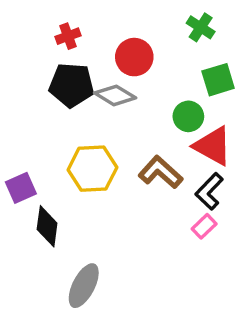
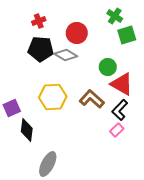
green square: (218, 80) -> (127, 35), moved

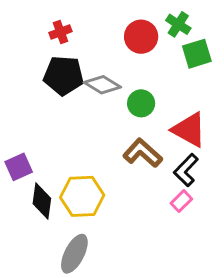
red circle: (77, 33) -> (141, 37), moved
green circle: (108, 67) -> (141, 103), moved
yellow hexagon: (53, 97) -> (82, 196), moved

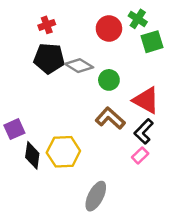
gray ellipse: (74, 254) -> (96, 196), moved

